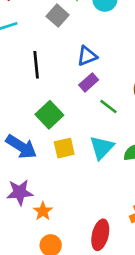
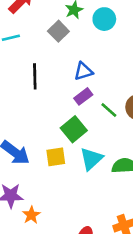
green line: (108, 107) -> (109, 110), moved
green square: (49, 115) -> (74, 129), moved

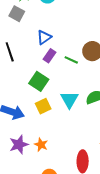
green square: (74, 129) -> (39, 81), moved
orange star: (31, 215) -> (41, 145), moved

